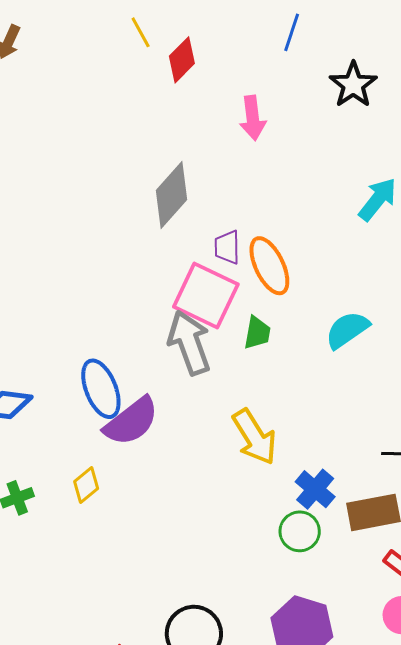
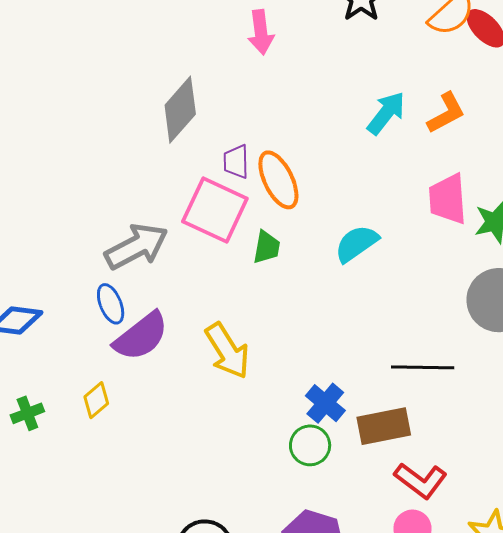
gray arrow: (189, 343) -> (137, 246), moved, turned 82
blue ellipse: (101, 389) -> (111, 304), size x0.7
yellow arrow: (255, 437) -> (227, 351), moved

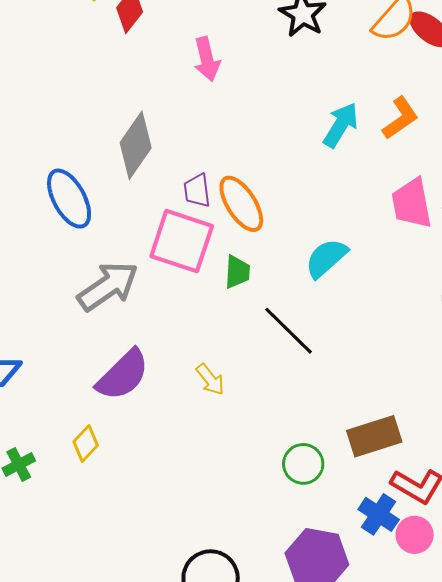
blue ellipse: (111, 304) -> (69, 199), moved, size x1.5
yellow arrow: (227, 351) -> (210, 379), size x0.6
black line: (423, 367) -> (288, 331), moved, turned 50
blue cross: (325, 403) -> (379, 514), moved

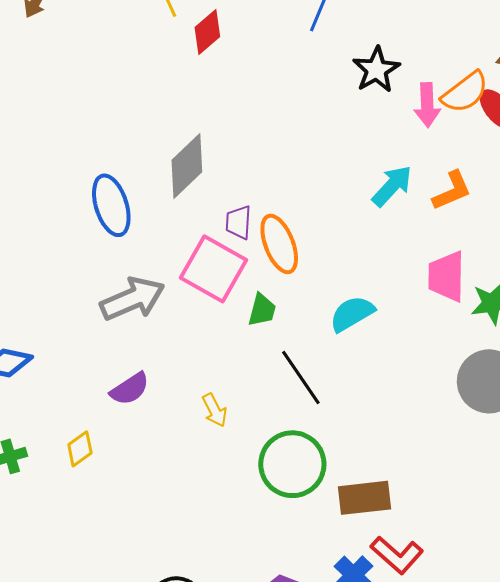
pink arrow: (207, 59) -> (427, 105), moved
purple semicircle: (123, 375) -> (130, 389), size x0.7
green circle: (303, 464) -> (292, 464), moved, size x1.6

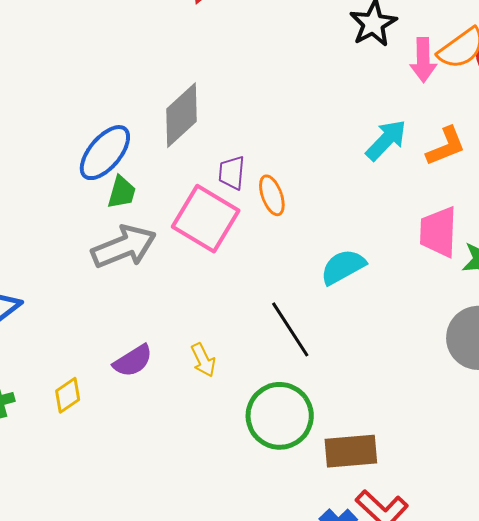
blue ellipse: (111, 205) -> (105, 153), turned 56
orange ellipse: (279, 244) -> (272, 195), size x0.7
green trapezoid: (262, 310) -> (122, 192), moved
purple semicircle: (130, 389) -> (133, 361), moved

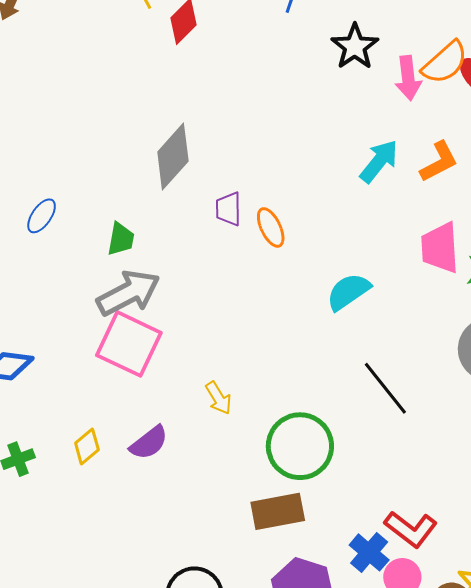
blue ellipse: (105, 153) -> (42, 216), moved, size x0.6
pink square: (206, 219) -> (129, 344), moved
black line: (290, 329) -> (385, 388), moved
purple semicircle: (133, 361) -> (149, 443), moved
brown rectangle: (351, 451) -> (278, 511), moved

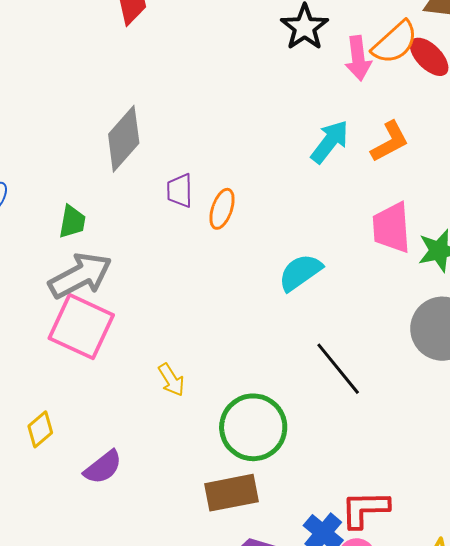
orange ellipse: (271, 227) -> (222, 209), turned 45
purple semicircle: (149, 443) -> (103, 467), moved
red L-shape: (411, 529) -> (365, 509), turned 142

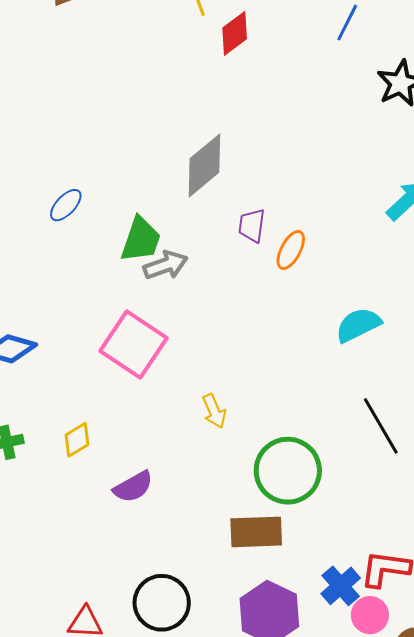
green trapezoid: (72, 222) -> (141, 240), size x1.4
gray arrow: (80, 276) -> (166, 265), moved, size x0.7

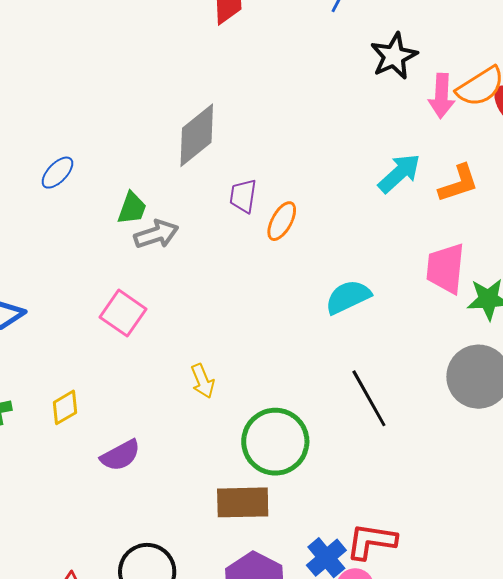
green trapezoid: (141, 240) -> (132, 208), size x0.7
pink square: (133, 345) -> (123, 313), size x0.7

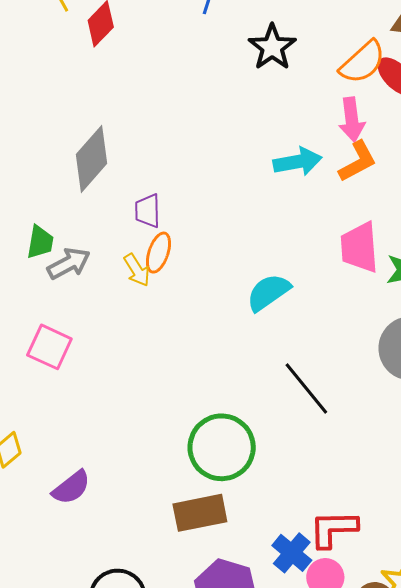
pink arrow: (442, 96) -> (352, 120), moved
cyan arrow: (399, 173) -> (298, 162), turned 42
orange ellipse: (282, 221) -> (158, 253), moved
yellow arrow: (203, 381) -> (137, 270), moved

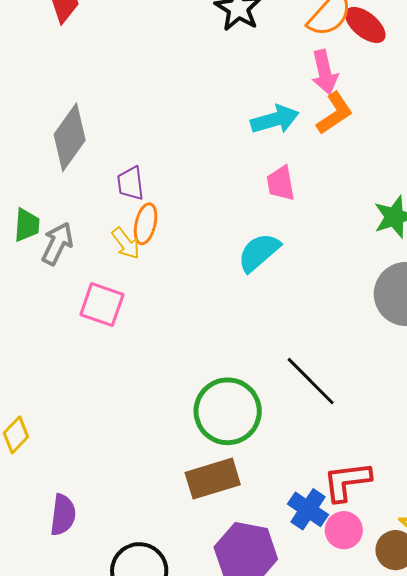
pink trapezoid: (359, 247) -> (281, 183), moved, size x0.7
gray arrow: (69, 263) -> (57, 244), turned -30
pink square: (49, 347) -> (102, 305), moved
black line: (306, 389) -> (311, 381), moved
purple semicircle: (71, 487) -> (63, 515), moved, turned -39

